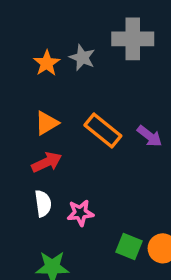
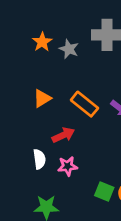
orange star: (47, 63) -> (42, 42), moved
red arrow: (47, 162) -> (63, 135), moved

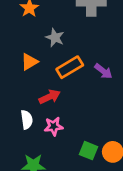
gray star: (69, 49) -> (55, 38), moved
orange rectangle: (84, 104) -> (70, 67), turned -70

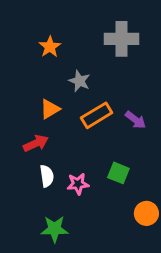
red arrow: (50, 97) -> (36, 143), moved
green square: (89, 151) -> (118, 173), moved

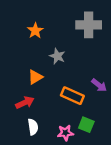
orange rectangle: (97, 115) -> (72, 96), moved, turned 55
pink star: (78, 184) -> (65, 133), moved

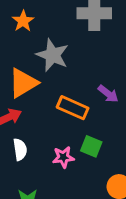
gray star: (57, 56) -> (52, 55), size x1.5
orange triangle: (35, 77) -> (23, 83), size x1.5

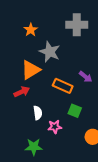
white semicircle: (20, 149) -> (38, 113), moved
pink star: (63, 157) -> (55, 127), moved

